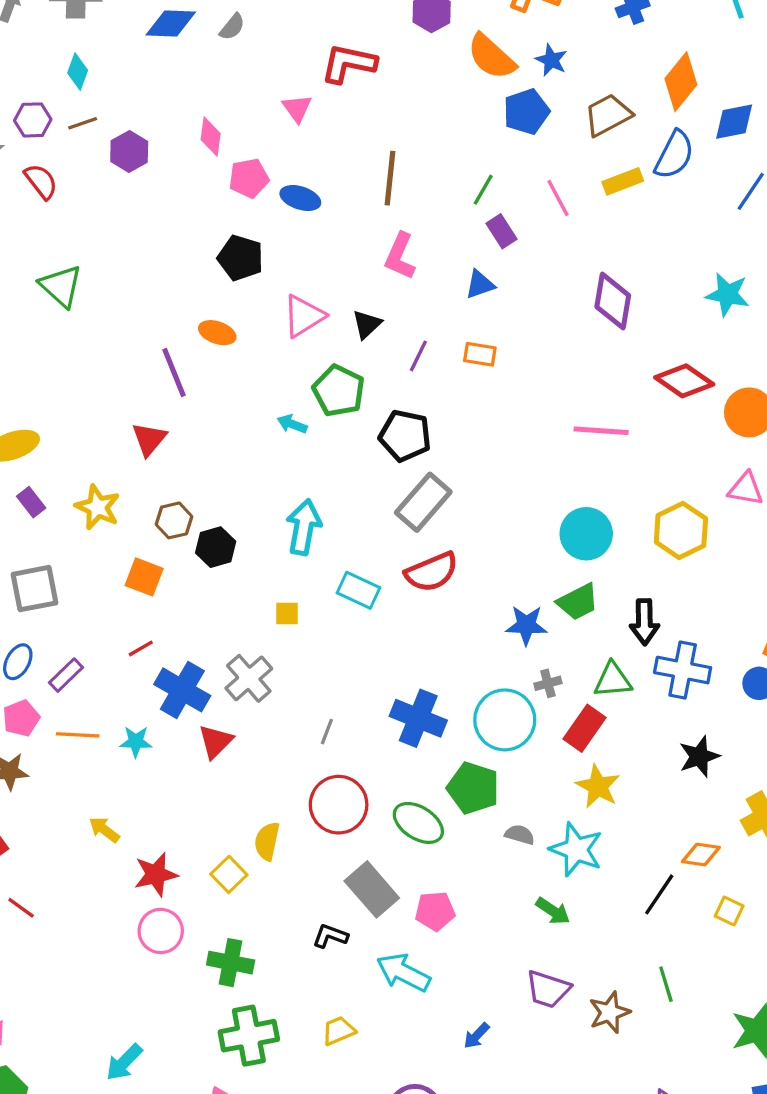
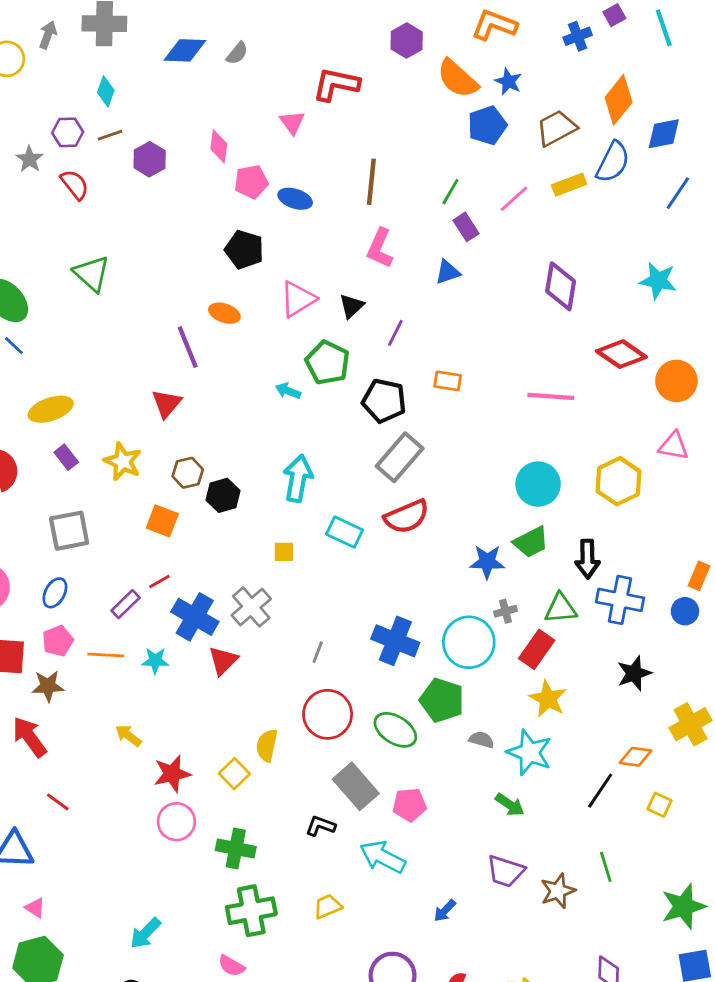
pink line: (558, 198) -> (514, 199), turned 76
orange rectangle: (480, 354) -> (448, 381), moved
purple rectangle: (66, 675) -> (126, 604), moved

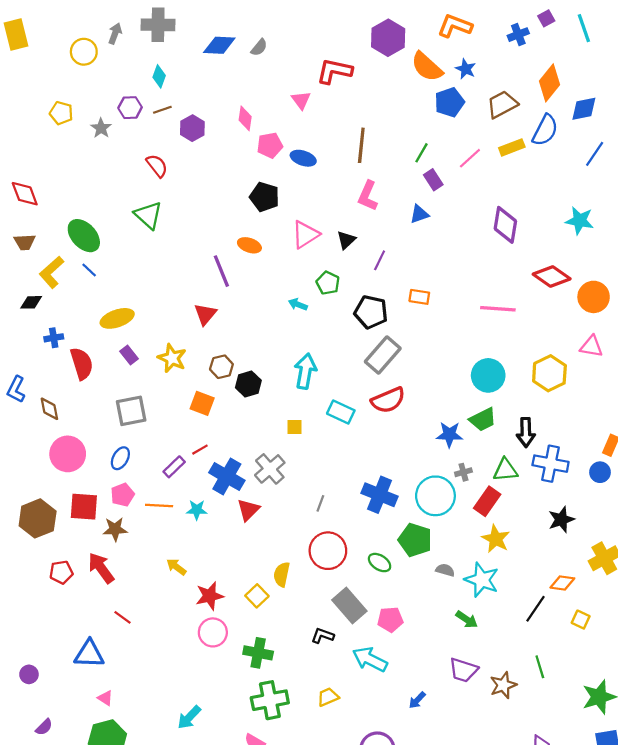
purple hexagon: (407, 41) -> (388, 38), size x1.4
red semicircle: (75, 185) -> (157, 166), moved
green pentagon: (328, 363) -> (328, 283), size x0.7
green ellipse: (395, 730) -> (380, 563), size x0.7

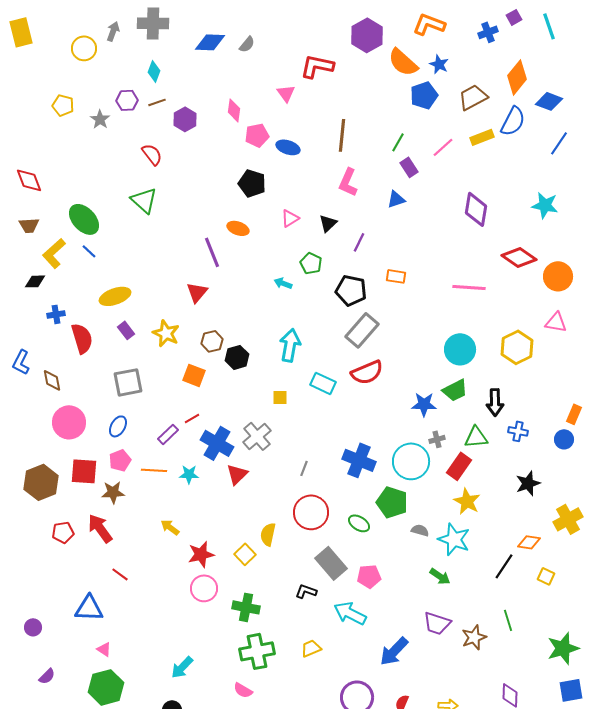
blue diamond: (584, 109) -> (549, 101), turned 32
pink triangle: (305, 235) -> (290, 218), size x0.7
blue cross: (551, 464) -> (518, 431), size x0.6
blue arrow: (417, 700) -> (394, 651), size x1.8

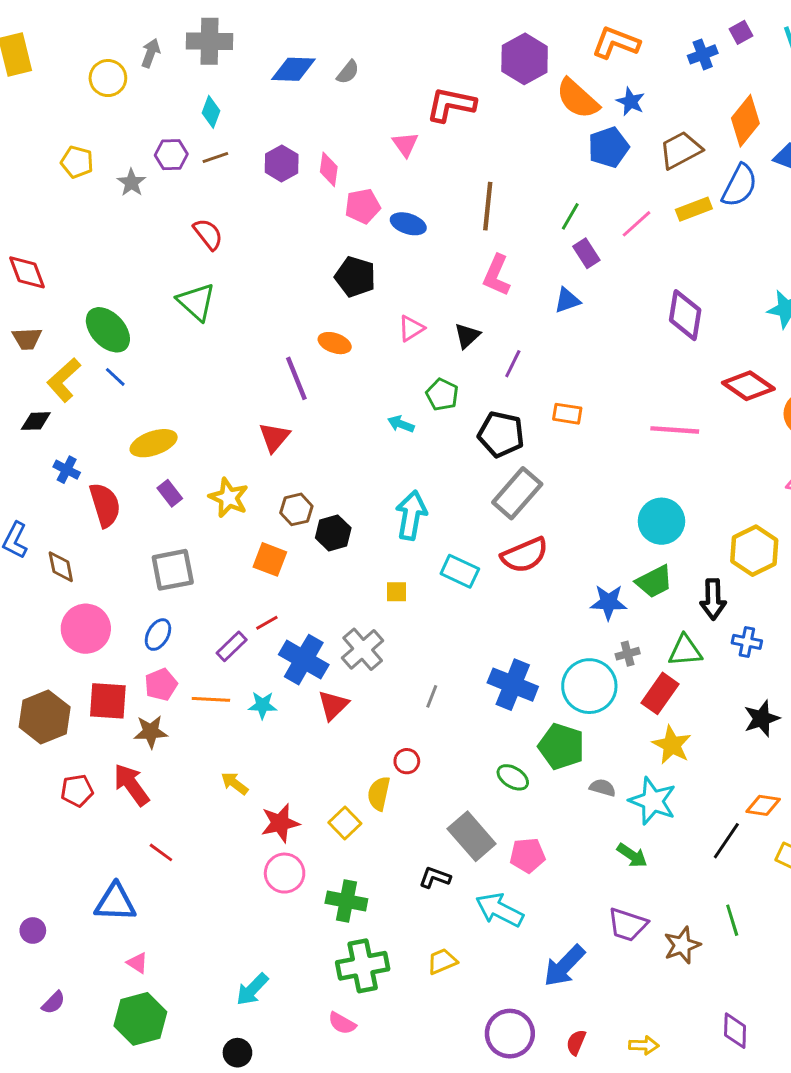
purple hexagon: (185, 119) -> (282, 163), moved
blue cross: (56, 314) -> (67, 470), turned 36
yellow hexagon: (517, 347) -> (754, 551), moved
red circle: (311, 512) -> (407, 761), moved, size x0.5

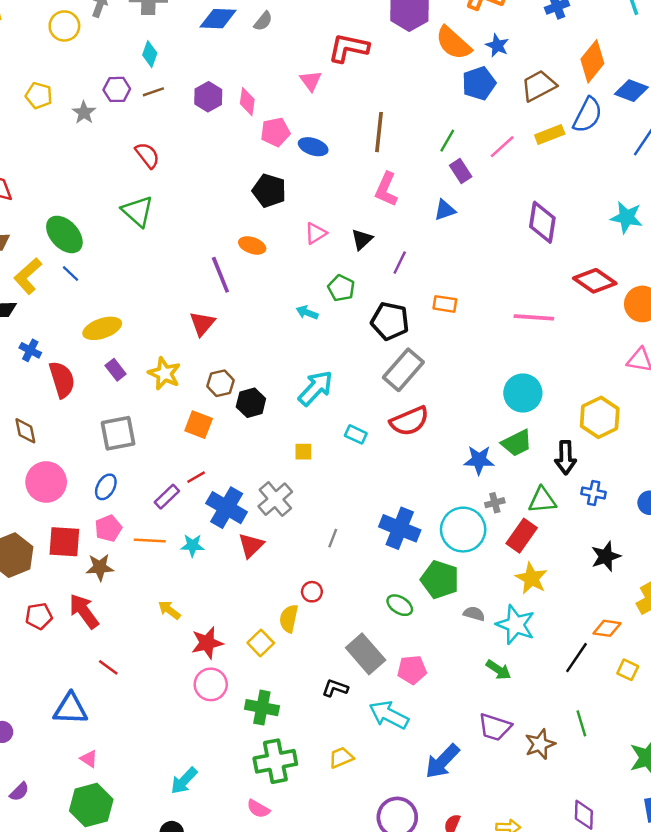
cyan arrow: (411, 515) -> (316, 388), turned 33
cyan rectangle: (460, 571) -> (356, 434), size x0.7

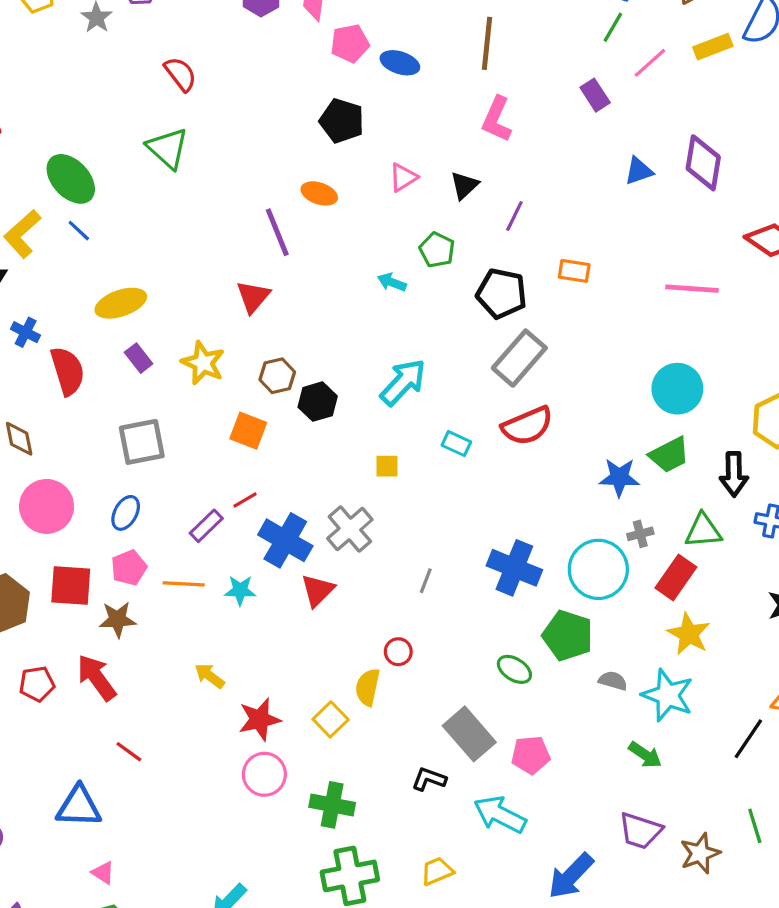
green line: (447, 141) -> (613, 27), moved
blue triangle: (445, 210) -> (639, 171), moved

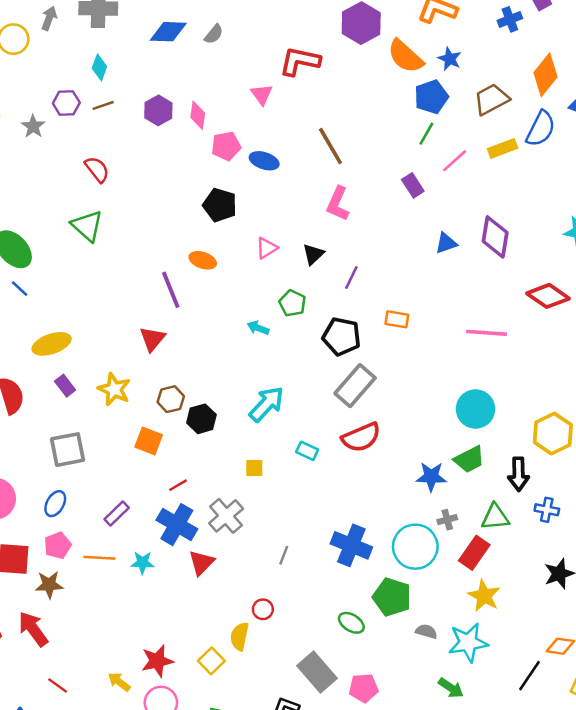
brown line: (487, 43) -> (330, 146), turned -36
red line: (245, 500) -> (178, 485), moved
yellow arrow: (210, 676) -> (119, 682), moved
cyan star: (668, 695) -> (468, 642), turned -30

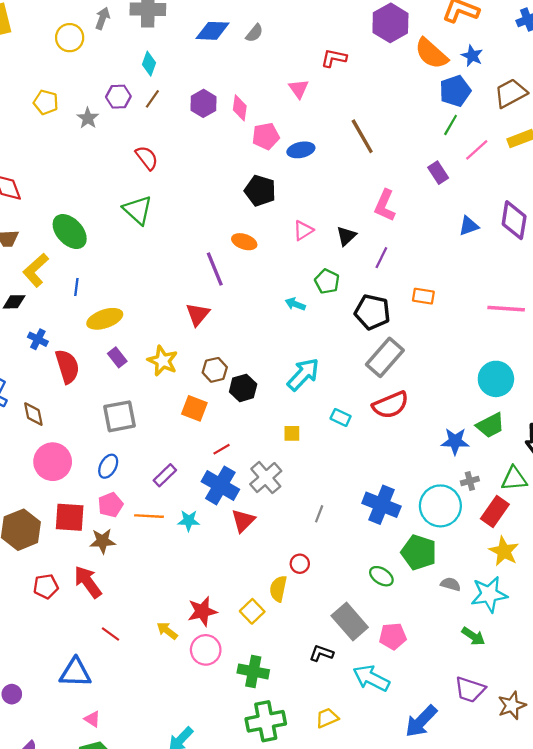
red L-shape: (300, 61) -> (334, 58), size x0.7
brown line: (103, 105) -> (152, 99), turned -36
blue ellipse: (264, 161) -> (301, 150), turned -30
pink L-shape: (338, 204) -> (385, 205), moved
blue line: (20, 289) -> (76, 287), moved, turned 54

